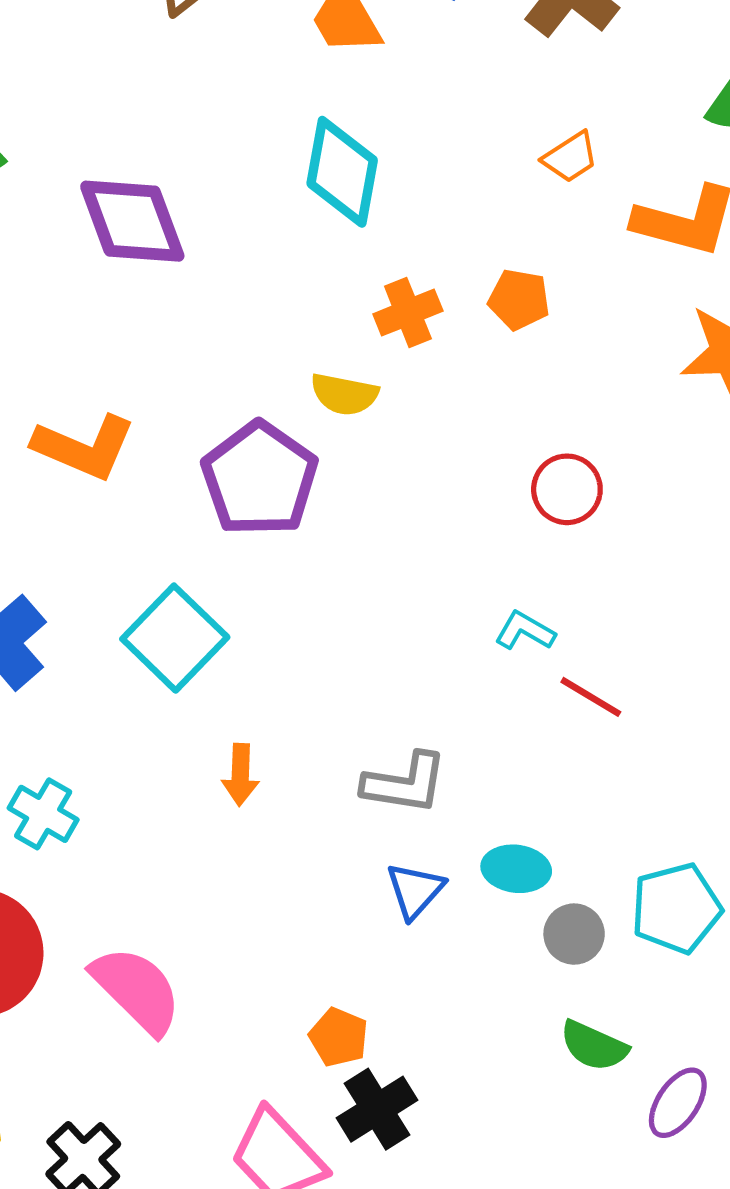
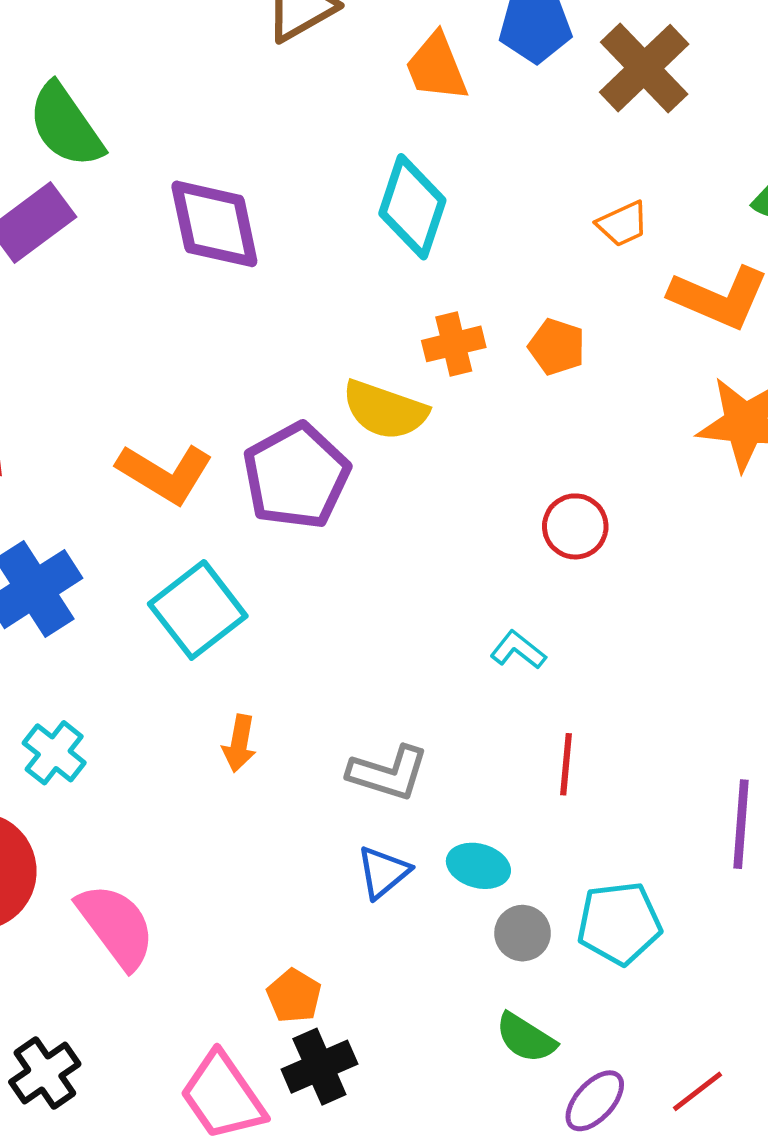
yellow semicircle: (344, 394) -> (385, 410), size x1.4
orange L-shape: (84, 447) -> (165, 473), moved
red line: (591, 697) -> (566, 764), moved, turned 56

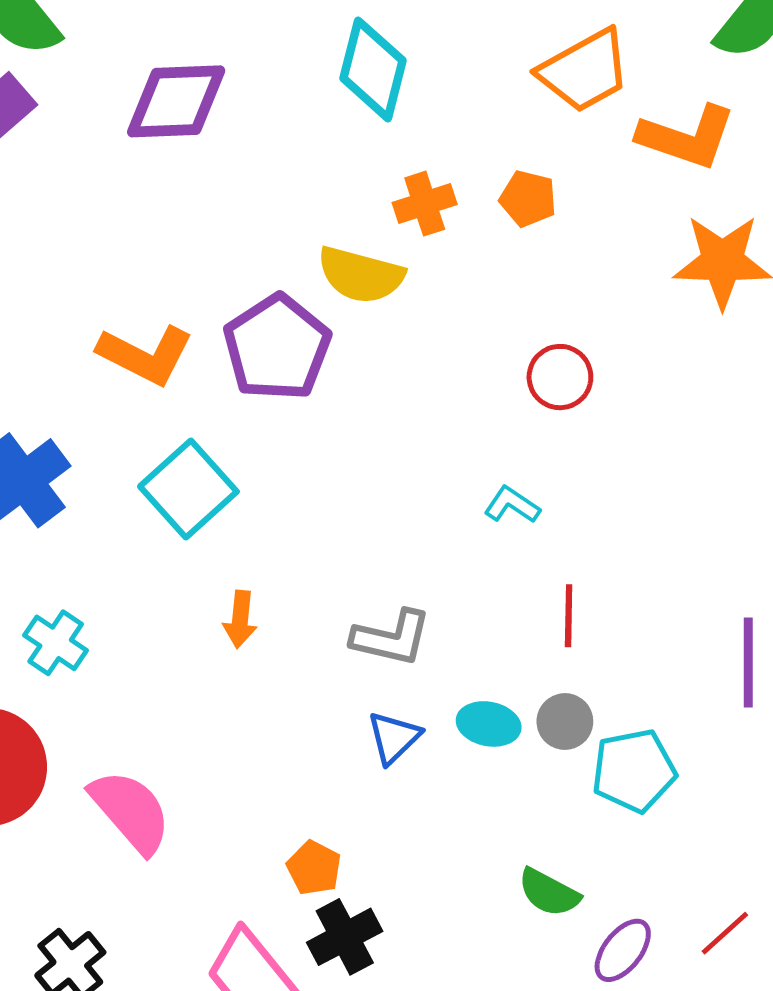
purple diamond: (214, 224) -> (176, 101), turned -76
orange trapezoid: (623, 224) -> (585, 71), size x1.8
gray circle: (523, 933) -> (565, 722), moved

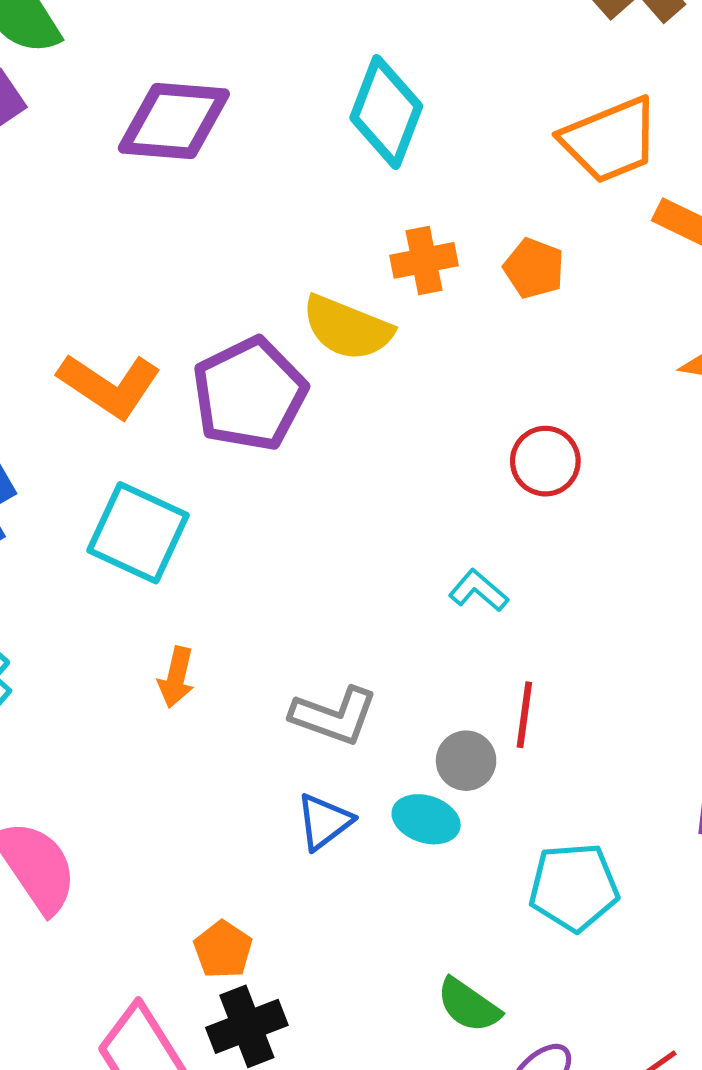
cyan square: (188, 489) -> (138, 533), turned -30
gray circle: (565, 722) -> (466, 761), moved

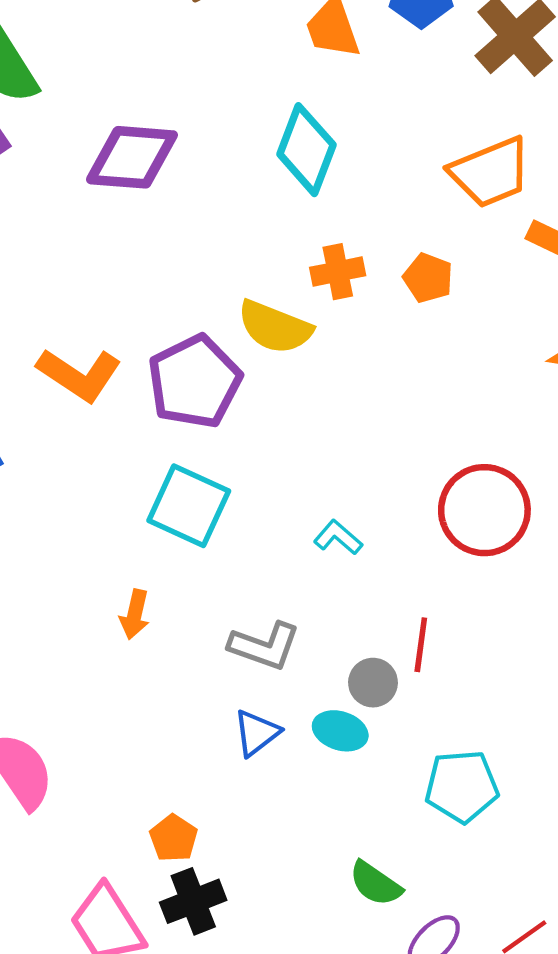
red circle: (545, 461) -> (484, 510), moved, size x1.6
cyan square: (138, 533) -> (189, 506), moved
cyan L-shape: (478, 590) -> (338, 537), moved

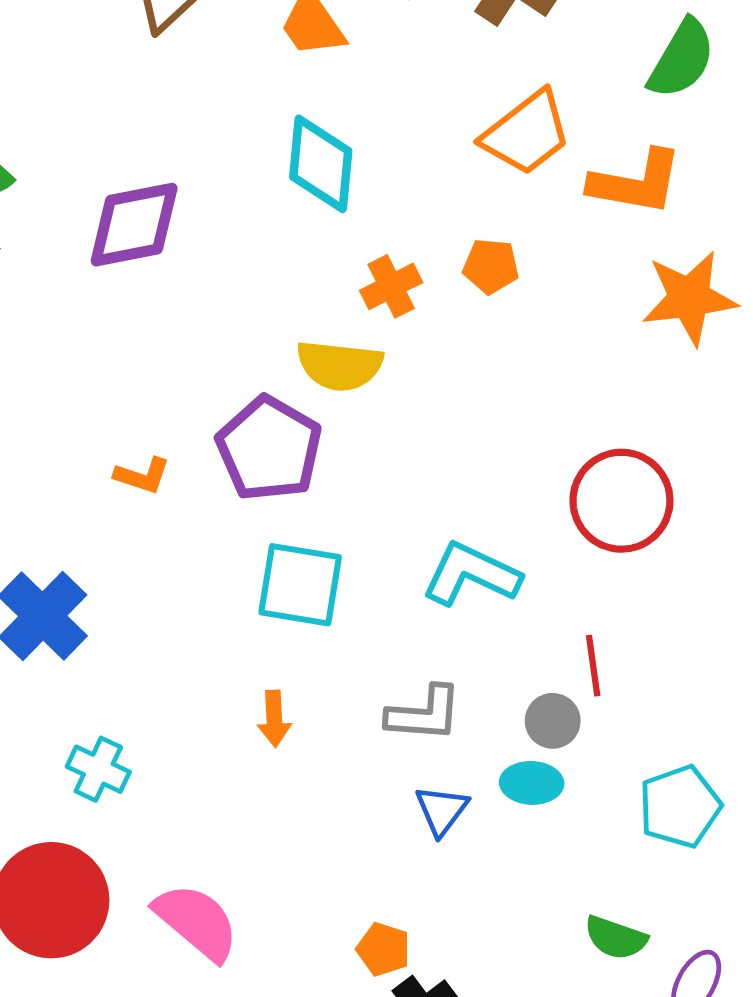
orange L-shape: (79, 375) -> (142, 476), size x0.6
cyan L-shape: (338, 537) -> (471, 574), size x1.8

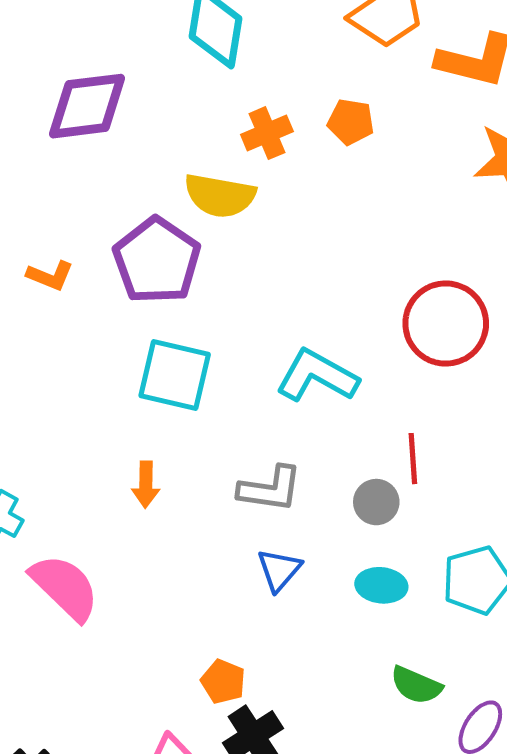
purple diamond: (134, 225) -> (87, 106), moved
cyan ellipse: (532, 783) -> (381, 585), moved
pink semicircle: (197, 922) -> (65, 587), moved

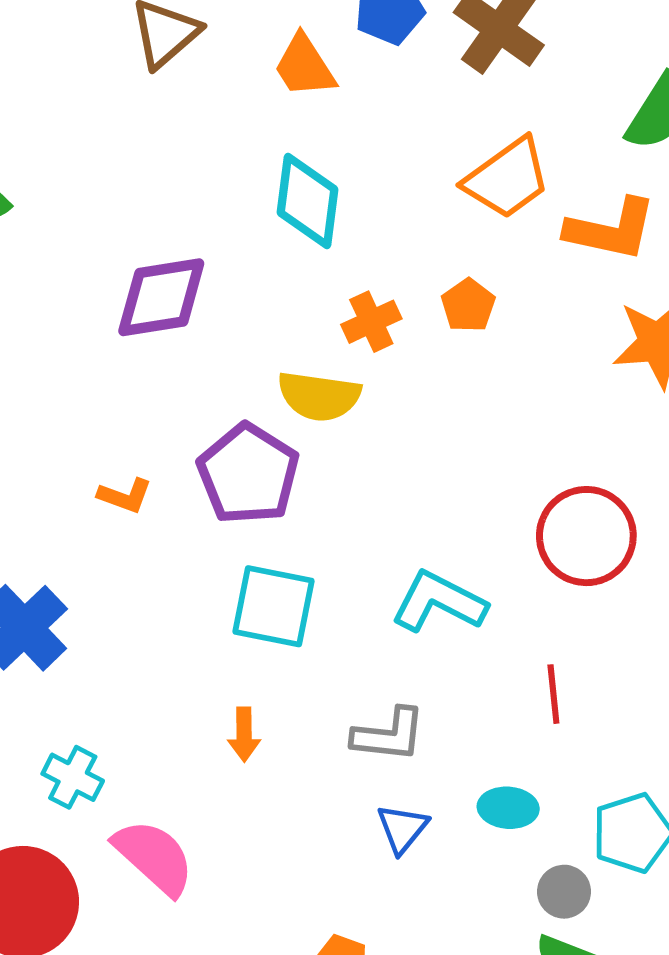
orange pentagon: (351, 122) -> (468, 305), turned 30
gray circle: (376, 502) -> (564, 892), moved
cyan ellipse: (381, 585) -> (508, 808), moved

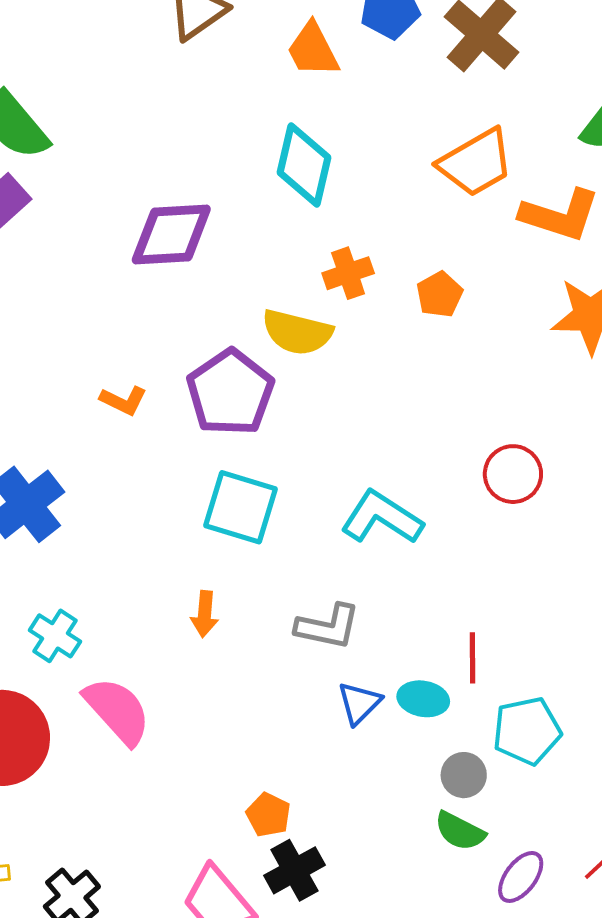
orange pentagon: (468, 305) -> (439, 294), moved
red circle: (586, 536) -> (513, 474), size x0.7
red line: (553, 694) -> (472, 658), moved
blue triangle: (402, 829) -> (359, 703), moved

